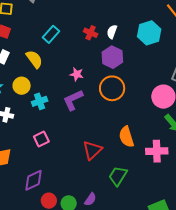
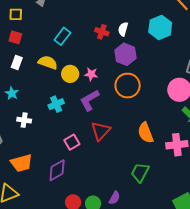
yellow semicircle: (34, 59) -> (48, 62), turned -30
yellow circle: (22, 86) -> (70, 74), moved
pink square: (41, 139) -> (72, 142), moved
red triangle: (92, 150) -> (101, 131), moved
purple diamond: (33, 180) -> (57, 170), moved

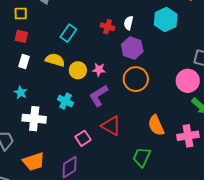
cyan cross: (56, 104) -> (65, 101), turned -35
white cross: (24, 120) -> (34, 119), size x1.6
red triangle: (101, 131) -> (111, 126), turned -40
green trapezoid: (140, 172) -> (142, 157), moved

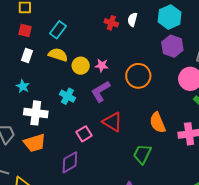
cyan rectangle: (68, 33) -> (58, 30), moved
purple hexagon: (132, 48) -> (172, 46), moved
orange trapezoid: (34, 162) -> (35, 143), moved

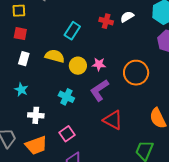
white semicircle: (132, 20) -> (127, 17), turned 48
cyan rectangle: (58, 30) -> (72, 31), moved
white cross: (36, 113) -> (36, 115), size x0.7
pink square: (84, 134) -> (67, 134), moved

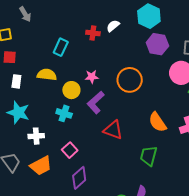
yellow circle: (78, 66) -> (71, 90), moved
cyan star: (21, 90) -> (18, 113), size x1.6

